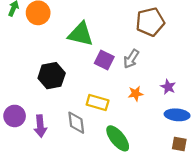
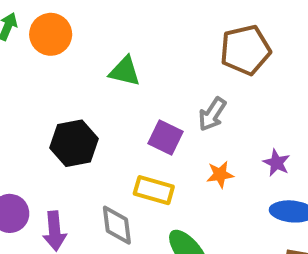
green triangle: (81, 34) -> (125, 71), size x0.7
purple square: (104, 60) -> (166, 137), moved

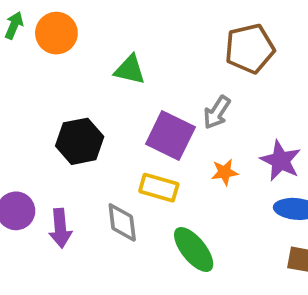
purple square: (166, 137) -> (170, 135), size x1.4
purple star: (276, 163) -> (281, 161), size x1.5

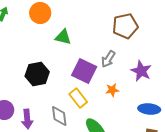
orange circle: (56, 33) -> (40, 13), moved
purple star: (281, 161) -> (141, 71), moved
yellow rectangle: (159, 188) -> (78, 98), turned 36

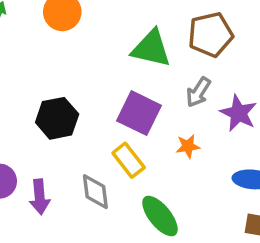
green triangle: (63, 37) -> (151, 49), moved, size x1.4
gray arrow: (108, 59) -> (198, 92), moved

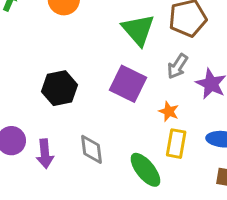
green triangle: (151, 49) -> (138, 30), turned 36
orange star: (188, 146) -> (169, 111), turned 30
yellow rectangle: (129, 160) -> (176, 144), moved, turned 48

